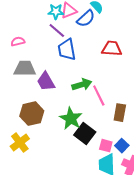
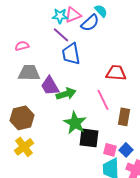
red trapezoid: (112, 49) -> (116, 73), moved
green arrow: (82, 85) -> (66, 94), moved
brown hexagon: (32, 114) -> (22, 118), moved
black square: (85, 134) -> (89, 138), turned -30

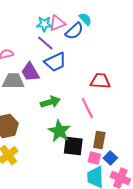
blue trapezoid: (71, 54) -> (55, 62), turned -105
purple trapezoid: (50, 86) -> (30, 72), moved
brown rectangle: (124, 117) -> (99, 140), moved

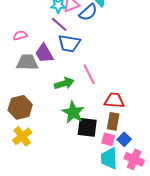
blue trapezoid: (55, 62) -> (69, 43), turned 35
red trapezoid: (100, 81) -> (114, 100), moved
pink line: (87, 108) -> (89, 74), moved

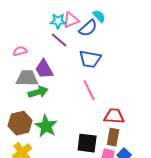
blue trapezoid: (69, 43) -> (90, 59), moved
green arrow: (64, 83) -> (38, 92), moved
green star: (73, 112) -> (46, 126), moved

